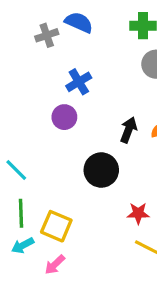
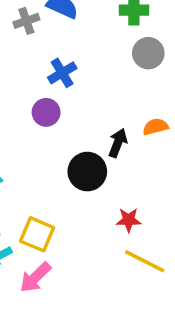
black arrow: (129, 130) -> (118, 143), moved
pink arrow: (55, 265) -> (35, 277), size x1.4

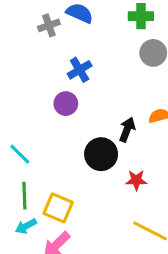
red star: (129, 220) -> (136, 180), moved

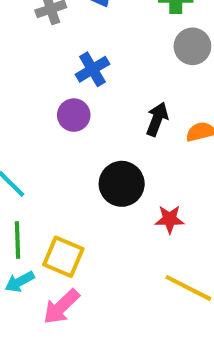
black arrow: (127, 130) -> (157, 119), moved

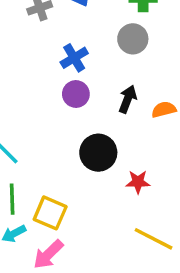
gray circle: (192, 46) -> (133, 39), moved
purple circle: (74, 115) -> (76, 94), moved

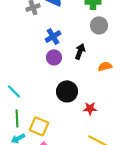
gray circle: (133, 39) -> (99, 25), moved
black arrow: (128, 99) -> (80, 51), moved

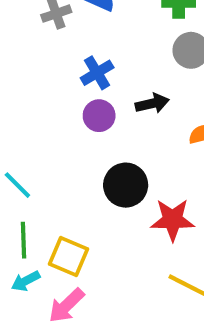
black arrow: (80, 51) -> (152, 103), turned 56
red star: (90, 108) -> (173, 220), size x1.5

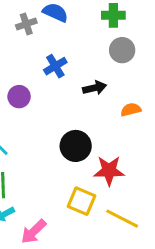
purple circle: (99, 116) -> (19, 97), moved
yellow square: (68, 257) -> (81, 201), moved

